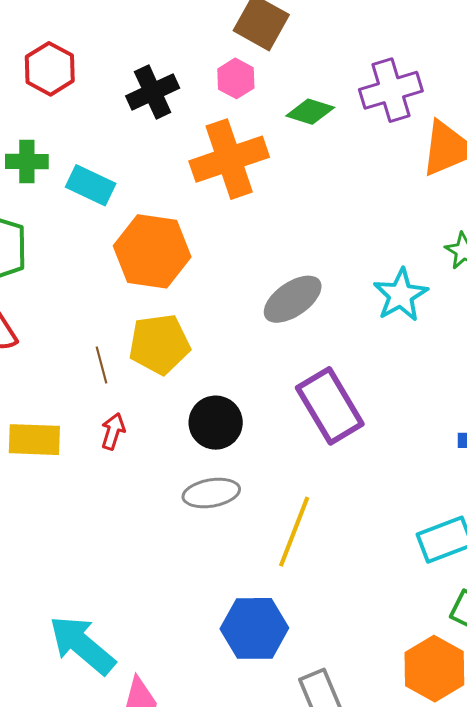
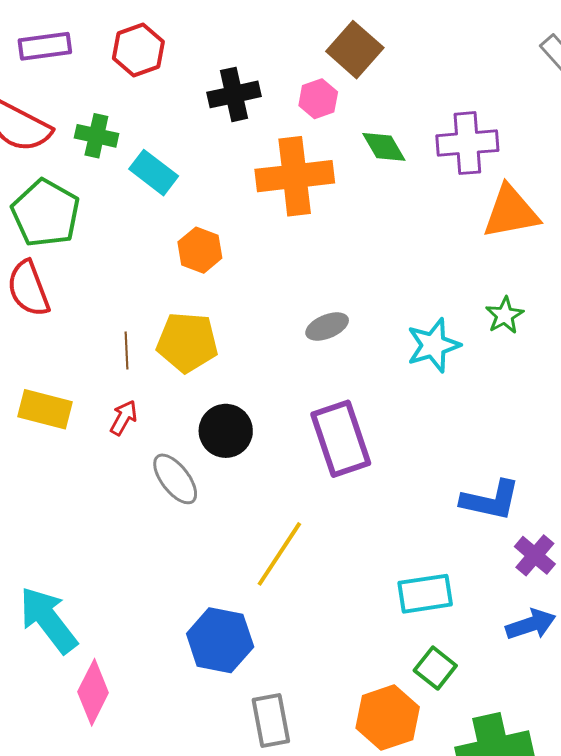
green diamond: (310, 112) -> (384, 147), turned 30
orange hexagon: (152, 251) -> (200, 250), size x0.6
gray ellipse: (293, 299) -> (327, 327), size x0.7
gray ellipse: (211, 493) -> (175, 479), moved, turned 50

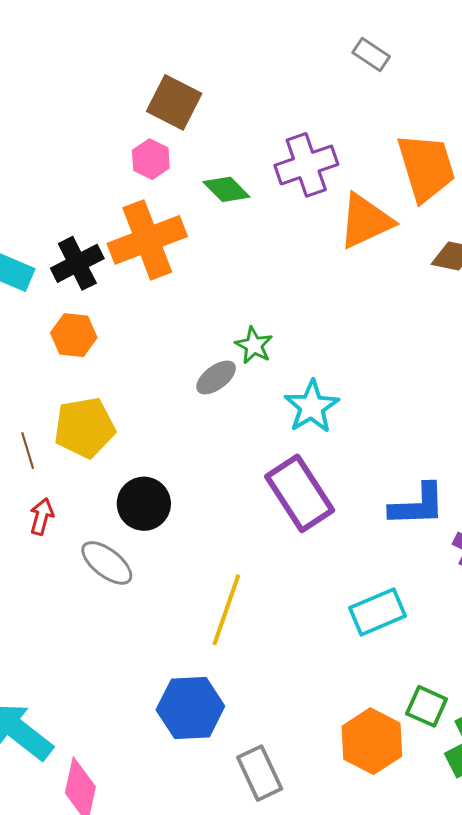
black cross: (234, 94) -> (77, 263), moved
green star: (505, 315) -> (254, 345), moved
cyan star: (433, 345) -> (312, 407), moved
purple rectangle: (341, 439) -> (300, 493), moved
green square: (435, 668) -> (427, 706), moved

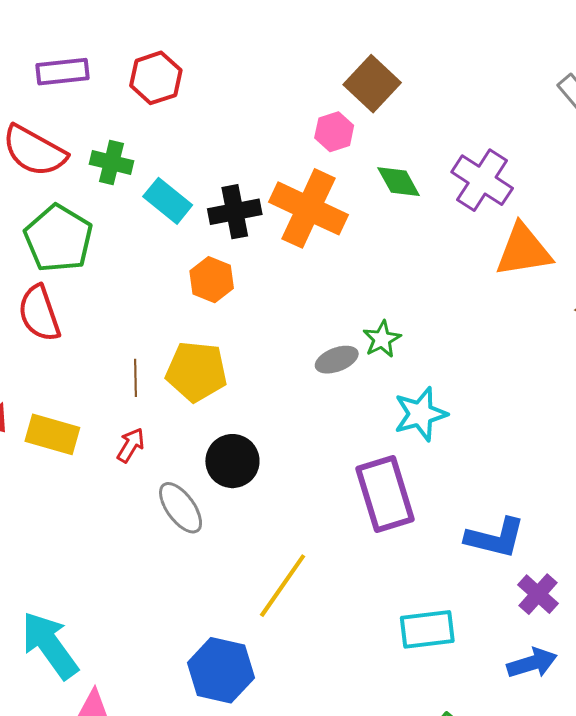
purple cross: (306, 165) -> (482, 180), turned 36
orange cross: (147, 240) -> (308, 208), turned 30

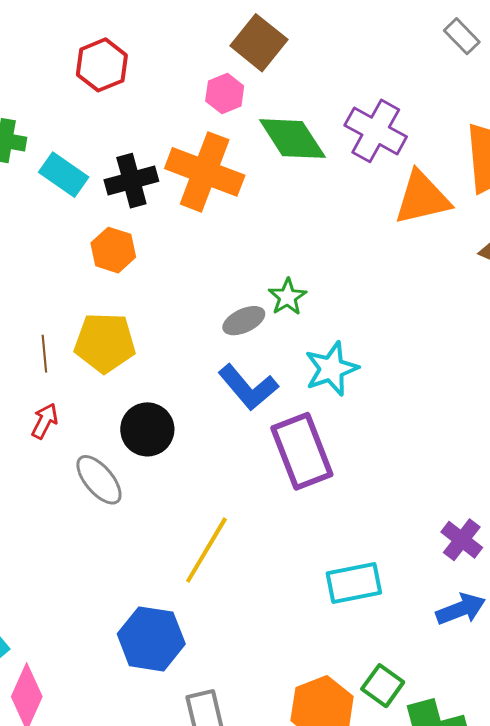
red hexagon: (156, 78) -> (102, 65), moved
green diamond: (399, 182) -> (292, 139), size x1.5
blue L-shape: (495, 538) -> (248, 387), moved, turned 40

